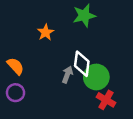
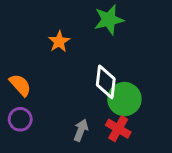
gray arrow: (67, 75) -> (81, 130), moved
red cross: (106, 100) -> (118, 129), moved

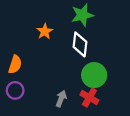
white diamond: (106, 82) -> (80, 44), moved
orange semicircle: (20, 85) -> (15, 64), turned 60

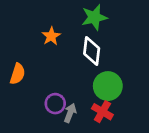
purple circle: (15, 90) -> (55, 104), moved

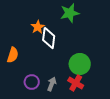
white diamond: (92, 51) -> (49, 38), moved
purple circle: (55, 104) -> (32, 82), moved

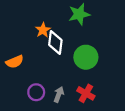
orange semicircle: (13, 55) -> (15, 62), turned 49
green circle: (80, 64) -> (86, 57), moved

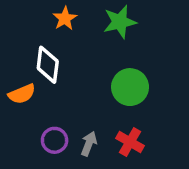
orange star: (43, 30) -> (65, 18), moved
white diamond: (55, 43) -> (48, 65), moved

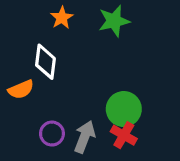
green circle: (130, 87) -> (124, 109), moved
gray arrow: (89, 144) -> (85, 137), size x1.4

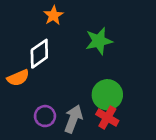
green star: (114, 21) -> (99, 41), moved
white diamond: (45, 62) -> (39, 54), turned 48

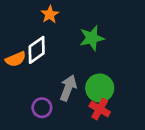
orange semicircle: (18, 78) -> (16, 59), moved
gray arrow: (73, 119) -> (68, 88), moved

